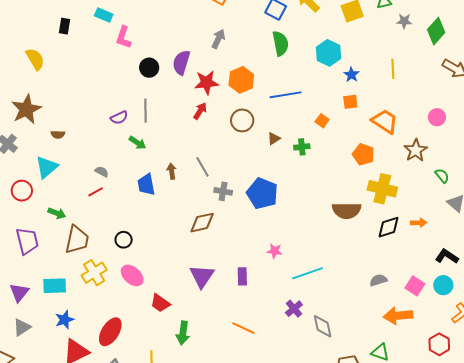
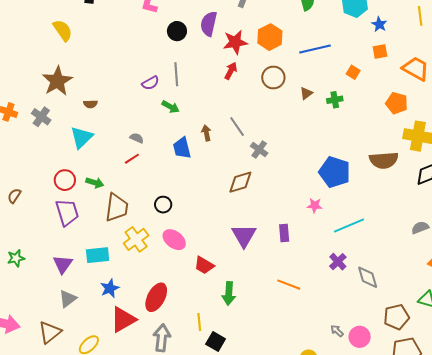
red circle: (22, 191) -> (65, 180), moved
gray cross: (223, 191) -> (259, 150), turned 30
blue pentagon: (262, 193) -> (335, 172), moved

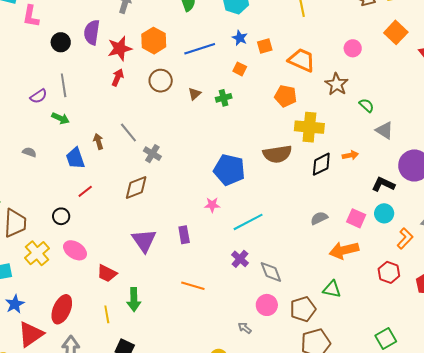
blue star: (379, 24) -> (240, 38), moved
red line: (132, 159) -> (85, 191), moved
yellow line: (199, 322) -> (107, 314), moved
pink circle: (360, 337) -> (267, 305), moved

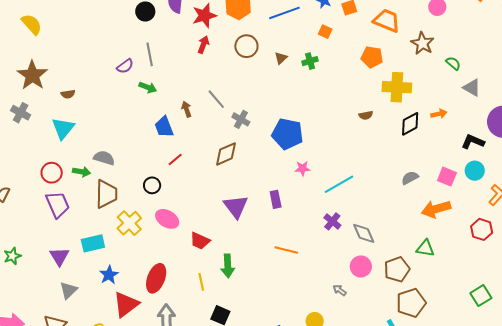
gray semicircle: (29, 152) -> (104, 158), moved, size x1.5
brown semicircle: (277, 154) -> (366, 115), size x0.5
blue pentagon: (229, 170) -> (287, 134), moved

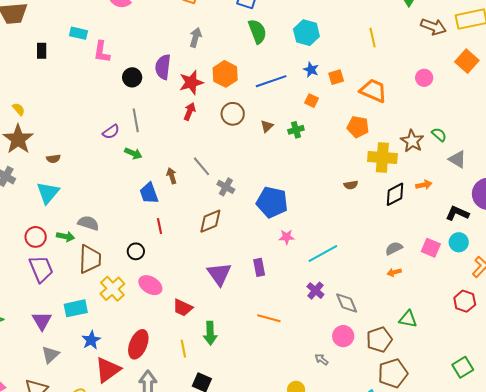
yellow semicircle: (32, 24) -> (19, 109), moved, size x0.6
brown star: (422, 43) -> (412, 141), moved
red line: (175, 160) -> (159, 226), turned -63
orange arrow: (436, 209) -> (394, 272), moved, size x0.5

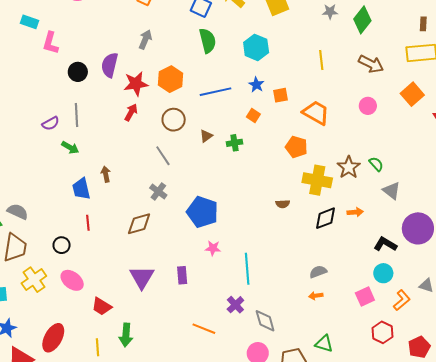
brown arrow: (433, 27) -> (371, 64), moved
gray line: (202, 166) -> (163, 156), moved
pink square: (431, 248) -> (365, 297), moved, turned 36
cyan line: (323, 253) -> (247, 269), turned -72
orange line: (269, 318) -> (204, 329), moved

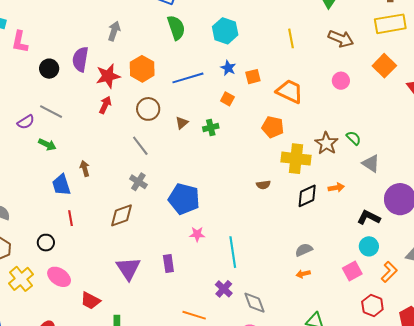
gray line: (77, 115) -> (51, 112), turned -55

